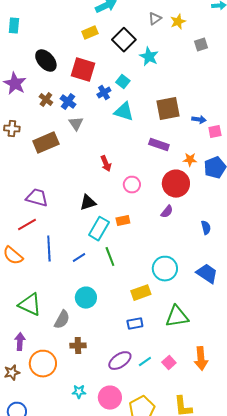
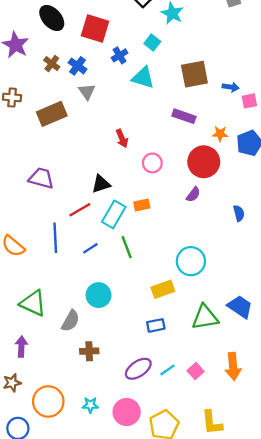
cyan square: (123, 82) -> (152, 43), moved
red line: (27, 225) -> (80, 210), moved
blue trapezoid: (207, 274) -> (240, 307), moved
orange circle: (43, 364) -> (48, 401), moved

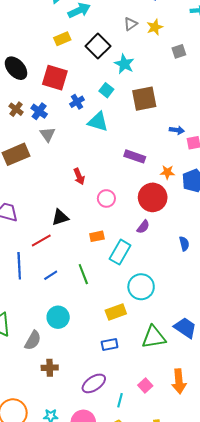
brown square: (194, 74) -> (144, 99), moved
cyan rectangle: (114, 214) -> (120, 252), moved
cyan line: (168, 370) -> (120, 400), moved, turned -40

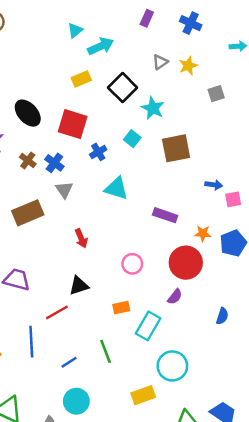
cyan triangle: (98, 122) -> (116, 188), moved
red arrow: (79, 176) -> (81, 238), moved
blue semicircle: (184, 244) -> (222, 316), turned 32
blue line: (51, 275) -> (69, 362), moved

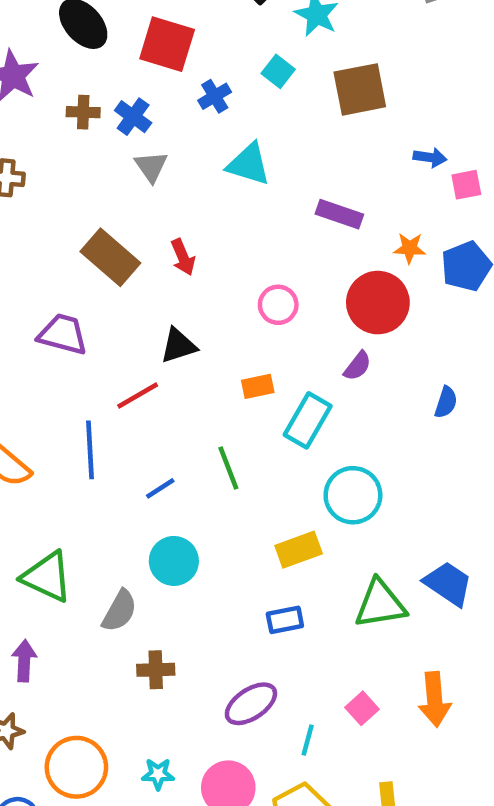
brown cross: (28, 160) -> (83, 112), turned -35
brown rectangle: (28, 213) -> (110, 257), moved, turned 64

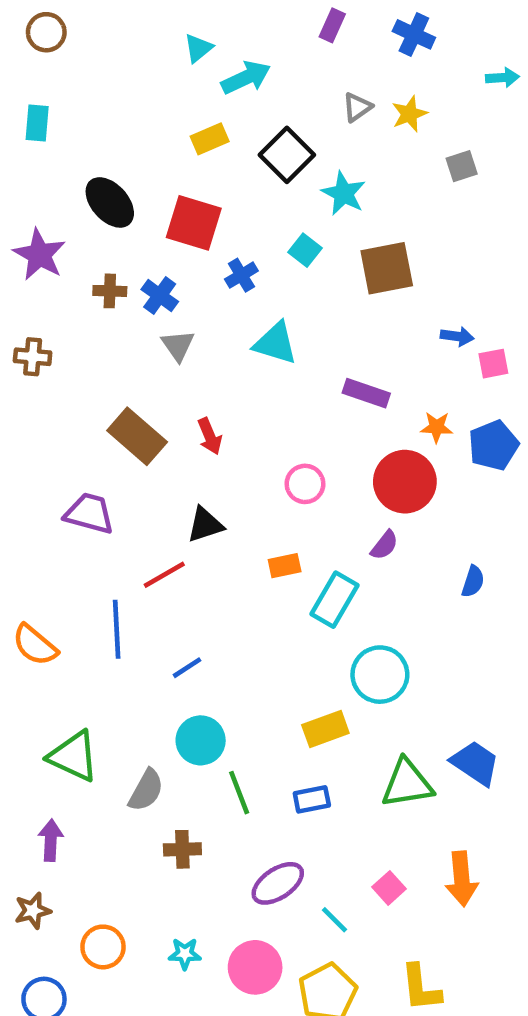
green line: (228, 468) -> (239, 793), moved
cyan line: (308, 740) -> (334, 920), turned -60
orange circle: (76, 767) -> (103, 947), size x0.7

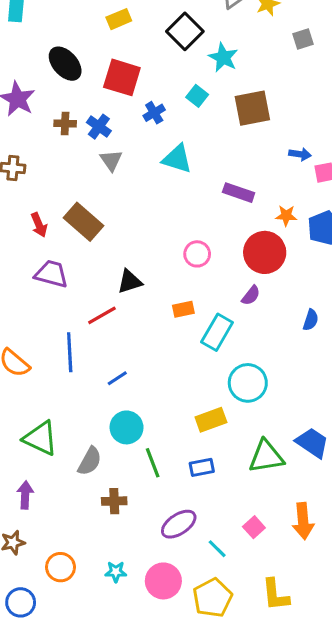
yellow rectangle: (210, 139) -> (119, 19), moved
red arrow: (210, 436) -> (39, 225), moved

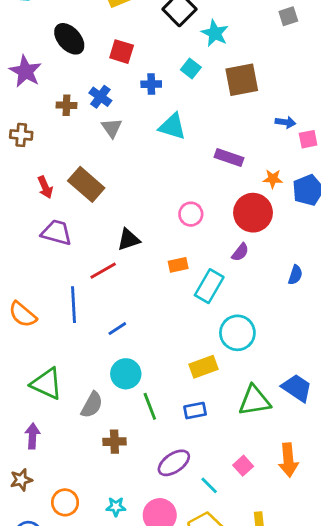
red square: (122, 77) -> (122, 52), size x0.7
blue cross: (154, 113) -> (151, 84), turned 30
brown cross: (65, 123) -> (66, 105), moved

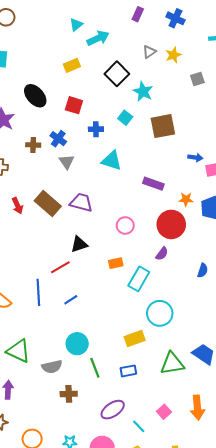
purple trapezoid: (57, 232) -> (81, 202), moved
blue line: (117, 329) -> (71, 300), moved
gray semicircle: (92, 405) -> (52, 367), turned 48

